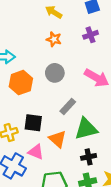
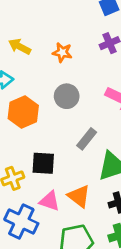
yellow arrow: (54, 12) -> (20, 47), moved
orange triangle: (58, 139) -> (79, 196), moved

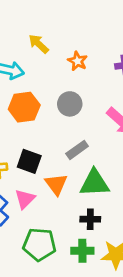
orange triangle: (79, 196) -> (56, 184), moved
pink triangle: (50, 201) -> (25, 199), turned 40

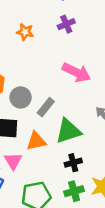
gray circle: (70, 104) -> (21, 97), moved
orange triangle: (56, 184) -> (36, 141), turned -50

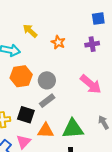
gray circle: (21, 97) -> (47, 80), moved
gray rectangle: (46, 107) -> (47, 101), moved

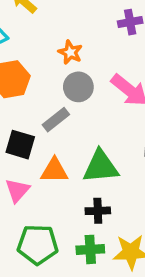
orange star: (58, 42) -> (70, 52), moved
gray circle: (47, 80) -> (78, 87), moved

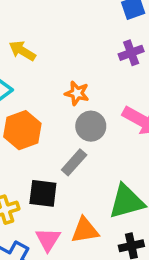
orange triangle: (54, 171) -> (85, 230), moved

